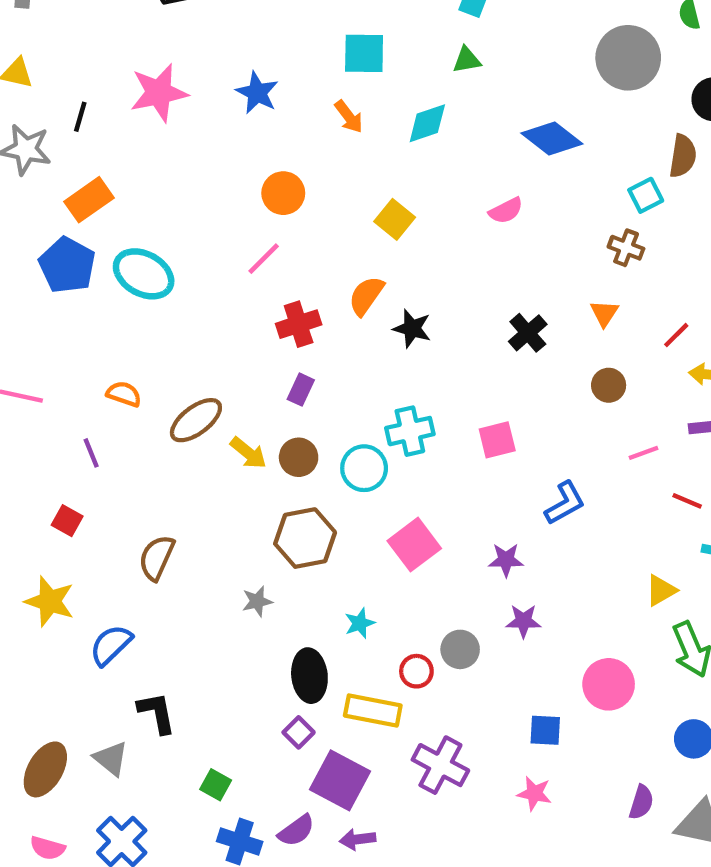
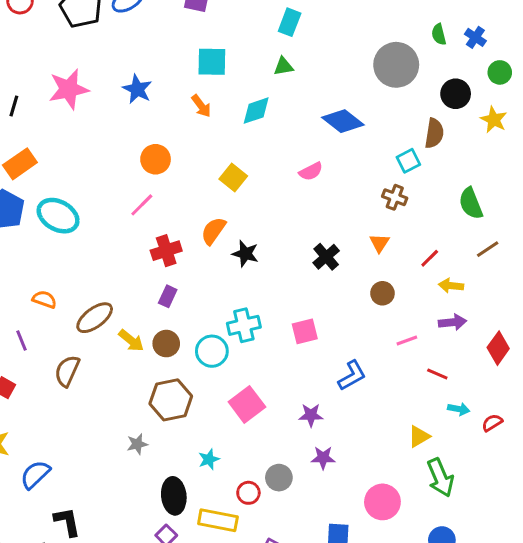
brown semicircle: (157, 558) -> (67, 371), moved

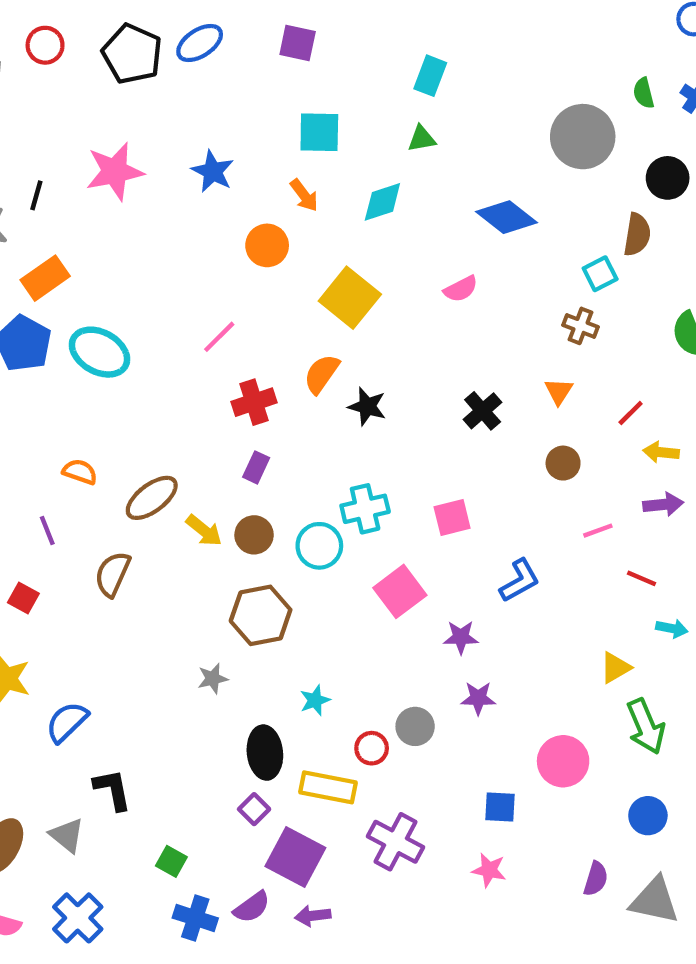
orange circle: (156, 159) -> (267, 245), moved
yellow square: (233, 178) -> (350, 298), size x1.5
pink square: (247, 404) -> (400, 591), moved

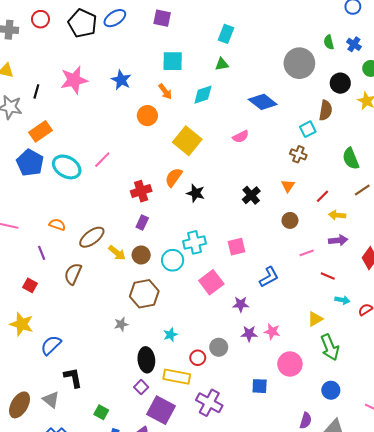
pink line: (219, 337) -> (102, 160), moved
pink star: (489, 870) -> (272, 332), moved

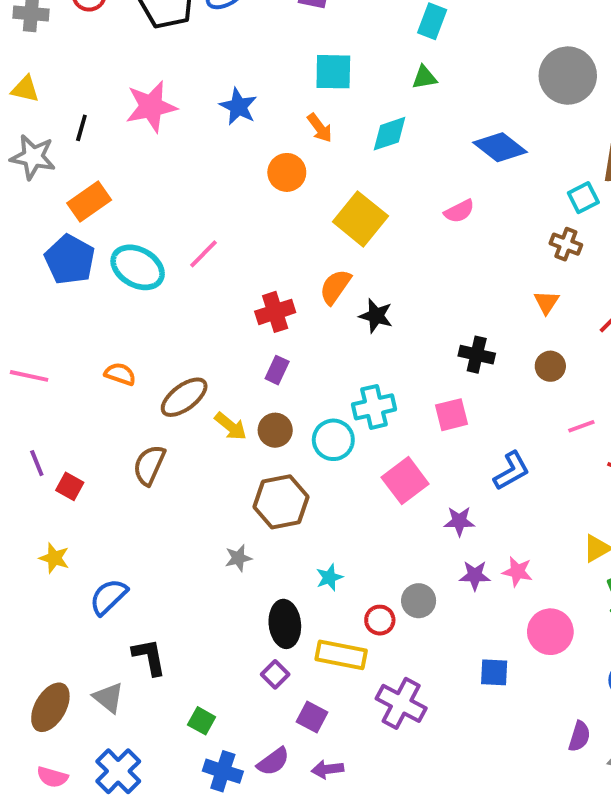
black cross: (251, 195) -> (477, 355), moved, turned -36
purple line: (42, 253) -> (37, 463), moved
yellow star: (22, 324) -> (54, 558), size x0.7
purple square: (161, 410) -> (312, 717), size x0.6

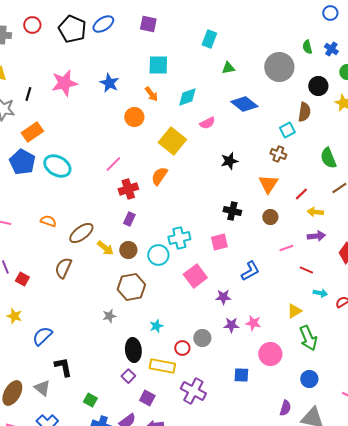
green triangle: (424, 77) -> (228, 68), moved
pink semicircle: (459, 211) -> (207, 123), moved
pink line: (203, 254) -> (113, 164), moved
orange triangle: (546, 302) -> (268, 184), size x1.5
black star: (376, 316) -> (229, 161), moved, turned -30

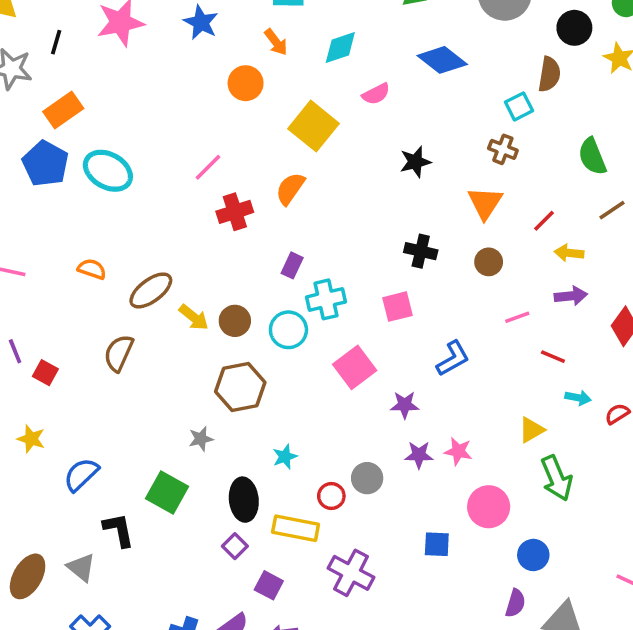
purple rectangle: (129, 219) -> (292, 265), moved
blue circle: (309, 379) -> (533, 555), moved
green square: (90, 400) -> (167, 492), moved, size x1.6

